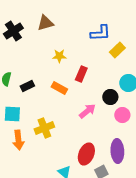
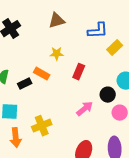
brown triangle: (45, 23) -> (57, 21), moved
orange rectangle: (59, 88) -> (42, 74), moved

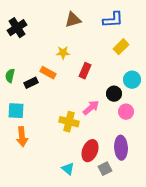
brown triangle: (57, 21) -> (73, 20), moved
blue L-shape: (98, 31) -> (113, 20), moved
yellow cross: (42, 126) -> (69, 122), moved, turned 36

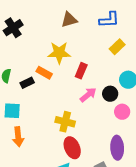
yellow star: (63, 53) -> (59, 53), size x1.6
pink arrow: (91, 108) -> (88, 95), moved
red ellipse: (90, 151) -> (72, 148), moved, turned -45

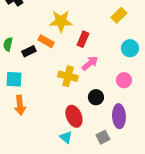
black circle: (110, 94) -> (96, 97), moved
yellow cross: (65, 122) -> (68, 76), moved

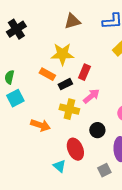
black rectangle: (29, 51) -> (65, 84), moved
cyan square: (14, 79) -> (15, 98), moved, turned -30
orange arrow: (20, 105) -> (40, 125), moved, turned -66
cyan triangle: (66, 137) -> (59, 166), moved

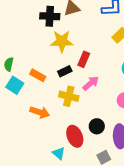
black cross: (16, 29) -> (50, 16), moved, turned 36
orange rectangle: (47, 74) -> (38, 75), moved
cyan square: (15, 98) -> (15, 85), turned -30
black circle: (97, 130) -> (97, 126), moved

